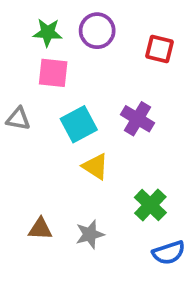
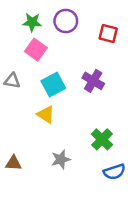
pink square: (53, 73) -> (36, 50), turned 30
yellow triangle: (95, 166) -> (46, 114), moved
brown triangle: (40, 229) -> (13, 163), moved

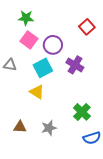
purple circle: (66, 21) -> (53, 45), moved
red square: (108, 33) -> (87, 27), turned 35
brown triangle: (13, 163) -> (20, 127), moved

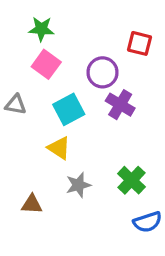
red square: (87, 27) -> (139, 43), turned -35
purple circle: (53, 45) -> (102, 72), moved
gray star: (49, 128) -> (78, 185), moved

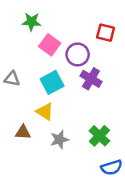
pink square: (46, 64) -> (50, 45), moved
brown triangle: (32, 204) -> (23, 132), moved

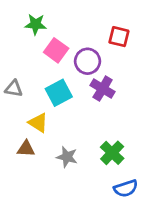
yellow triangle: (45, 112) -> (38, 123), moved
gray star: (59, 140) -> (67, 157), turned 30

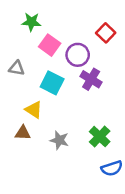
red square: (119, 37) -> (106, 33), turned 30
gray triangle: (14, 89) -> (17, 68), moved
cyan square: (59, 93) -> (52, 83), turned -35

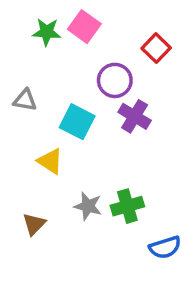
pink square: (50, 45) -> (84, 27), moved
brown triangle: (23, 133) -> (34, 224), moved, turned -49
green cross: (100, 137) -> (127, 206), moved, turned 30

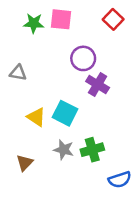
pink square: (84, 27) -> (61, 19), turned -30
red square: (156, 48) -> (113, 19), moved
cyan square: (77, 122) -> (65, 113), moved

